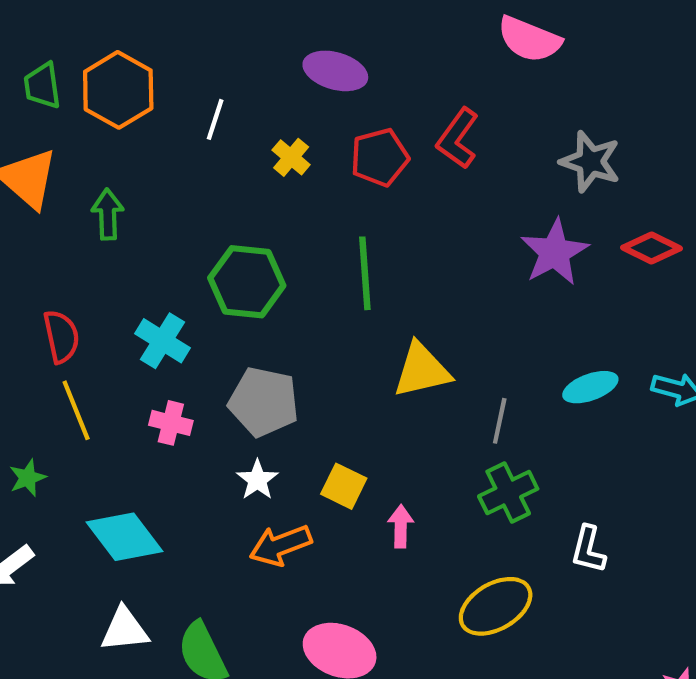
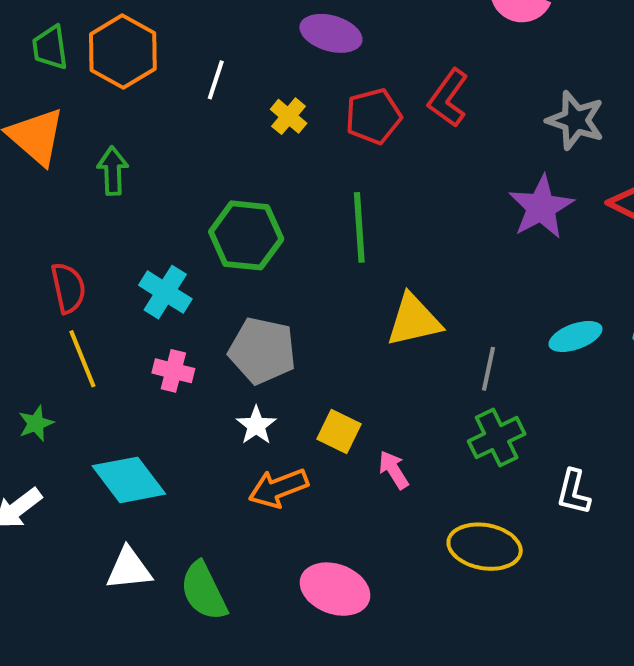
pink arrow: (401, 526) -> (394, 470), turned -33
yellow ellipse: (496, 606) -> (485, 547), turned 40

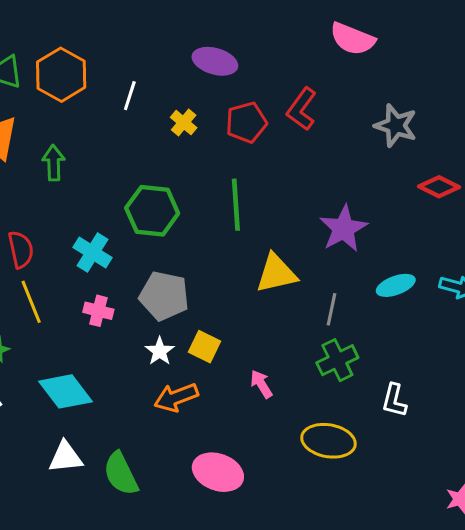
purple star: (541, 207) -> (343, 229), moved
yellow square: (339, 431) -> (205, 347), moved

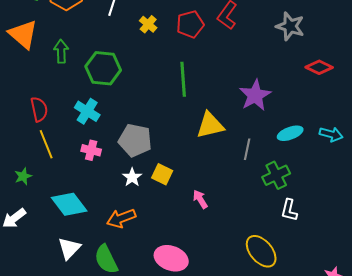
green hexagon: (152, 211) -> (103, 68), moved
green cross: (337, 360) -> (276, 175), moved
orange arrow: (176, 397) -> (121, 218), moved
yellow ellipse: (329, 441) -> (261, 251), moved, turned 40
white triangle: (66, 457) -> (69, 248), turned -40

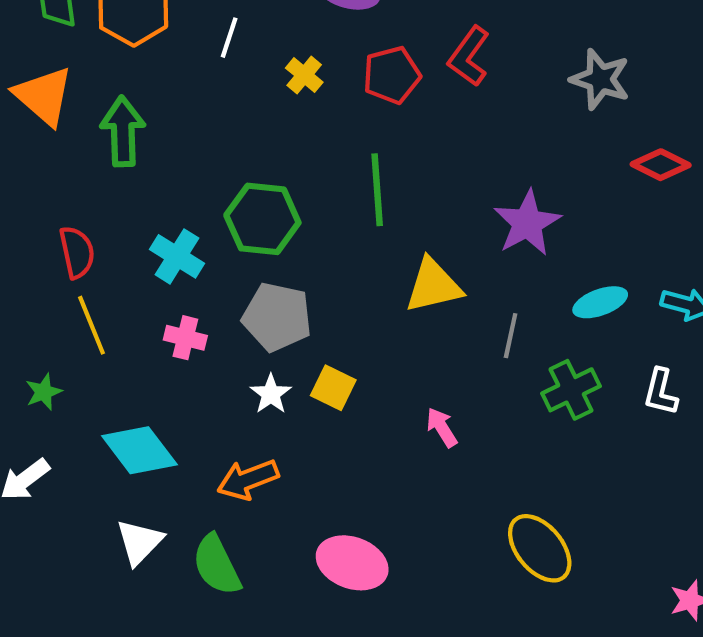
green arrow: (61, 51) -> (123, 131), size x1.4
green hexagon: (103, 68) -> (262, 219), moved
pink arrow: (200, 199) -> (442, 427), moved
white L-shape: (289, 210) -> (661, 392), moved

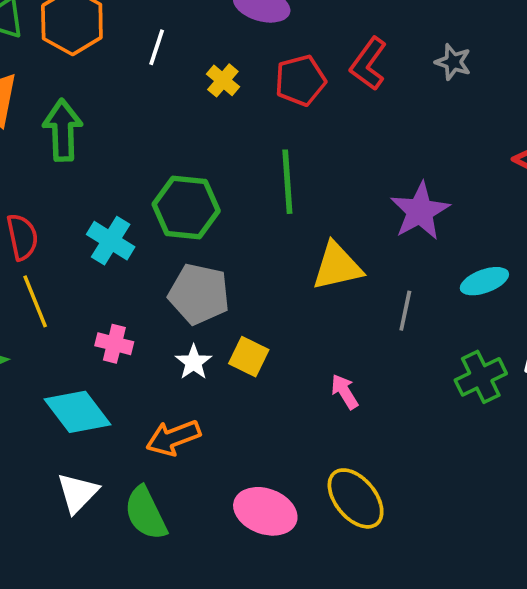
gray star: (600, 79) -> (453, 62), moved, size x0.7
pink cross: (185, 338) -> (114, 344), moved
green cross: (571, 390) -> (481, 377), moved
yellow ellipse: (540, 548) -> (356, 498), moved

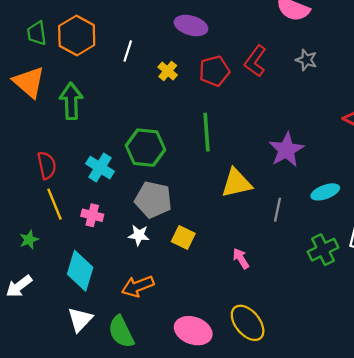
pink cross: (114, 344) -> (92, 215), moved
white star: (194, 362) -> (139, 235), moved, turned -30
cyan diamond: (77, 412) -> (80, 271), turned 54

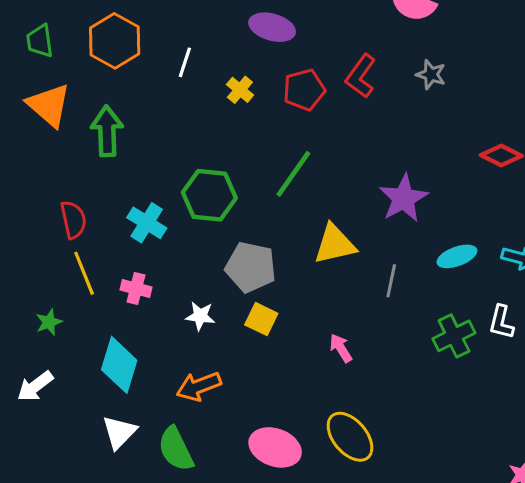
green trapezoid: (37, 33) -> (40, 41), moved
green line: (207, 132) -> (293, 174), turned 39
gray pentagon: (153, 200) -> (251, 267), moved

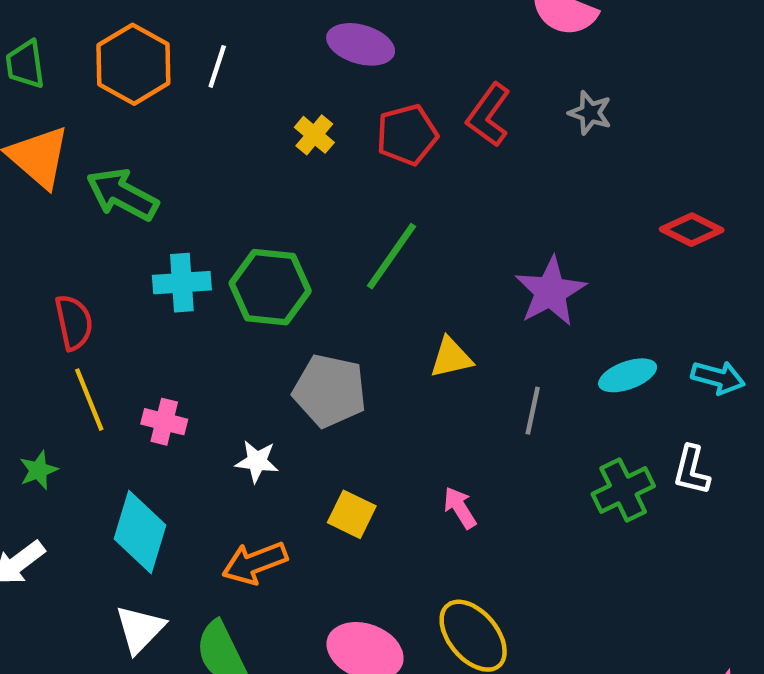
white line: (185, 62) -> (217, 66), moved
green arrow: (107, 131) -> (122, 194), turned -60
cyan cross: (147, 223) -> (182, 283), moved, turned -36
yellow triangle: (335, 244) -> (451, 358), size x0.7
yellow square: (261, 319) -> (352, 514), moved

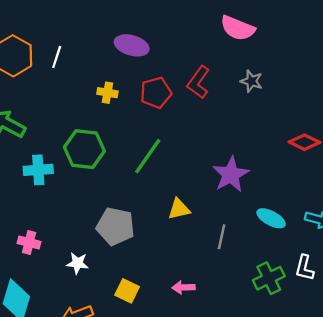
yellow cross: (314, 135) -> (107, 93), turned -30
green hexagon: (270, 287) -> (84, 149), moved
cyan ellipse: (628, 375) -> (271, 218), turned 48
pink arrow: (460, 508) -> (183, 287), turned -60

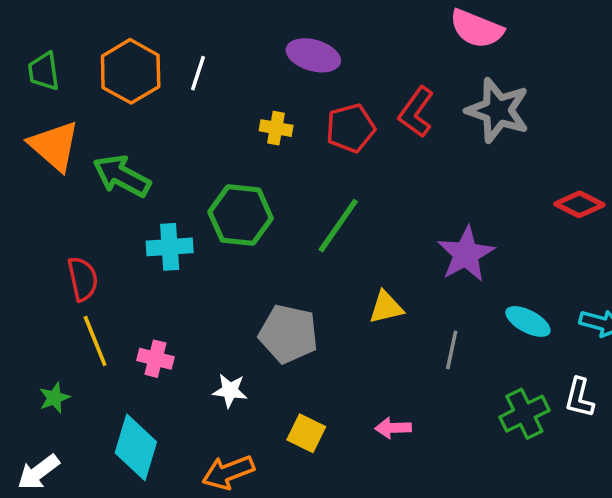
gray star: (251, 81) -> (498, 110), size x1.8

